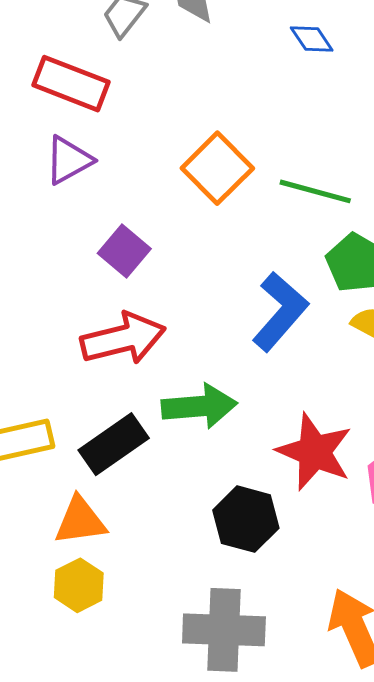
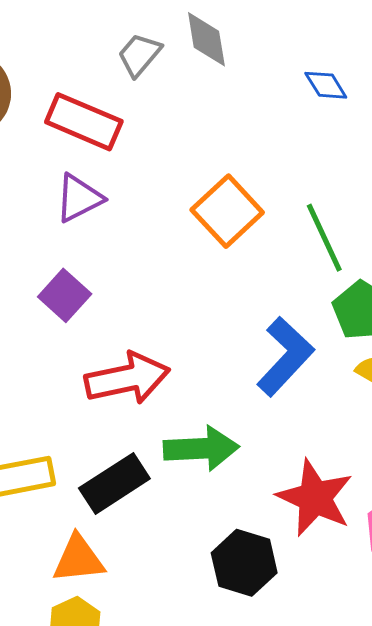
green line: (315, 191) -> (324, 238), turned 48
purple square: (124, 251) -> (65, 295), moved

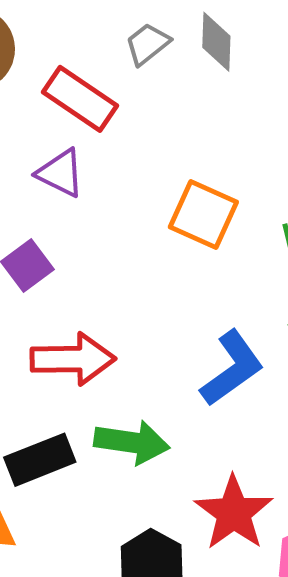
purple triangle: (79, 198) -> (60, 173), turned 42
orange square: (227, 211) -> (203, 214), turned -34

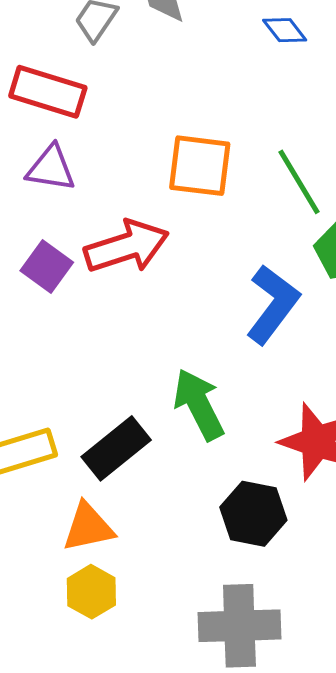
red arrow: (73, 359) -> (127, 247), moved
green arrow: (132, 442) -> (199, 404), turned -108

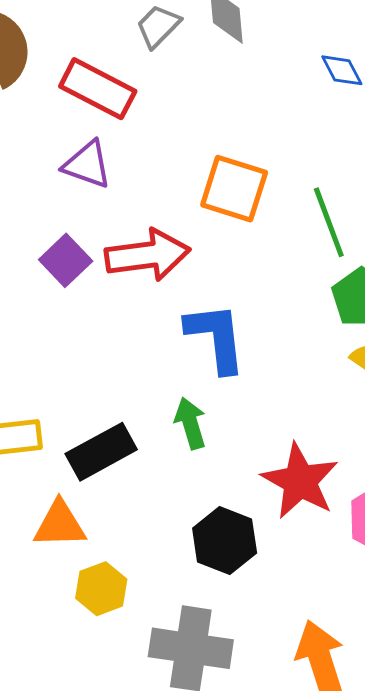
blue L-shape: (273, 304) -> (216, 337), moved, turned -54
green arrow: (199, 404) -> (190, 423), size x0.7
yellow hexagon: (91, 592) -> (101, 589), moved

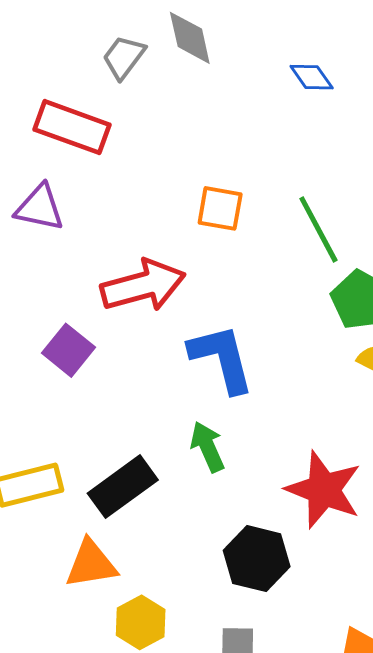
purple triangle: (87, 165) -> (40, 208), moved
orange square: (234, 189) -> (220, 208), size x0.7
purple square: (66, 260) -> (68, 350), moved

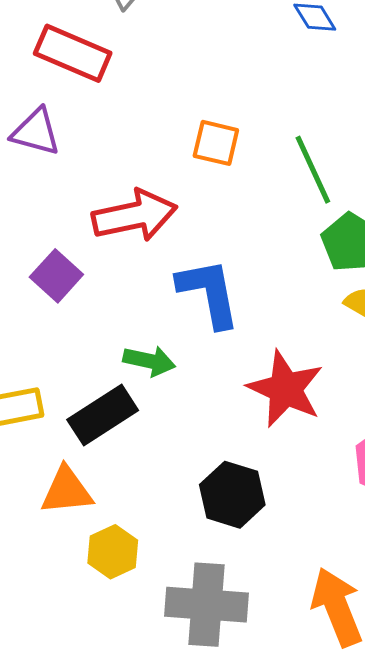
green arrow: (207, 447) -> (149, 361), moved, turned 123
red star: (324, 490) -> (285, 389), moved

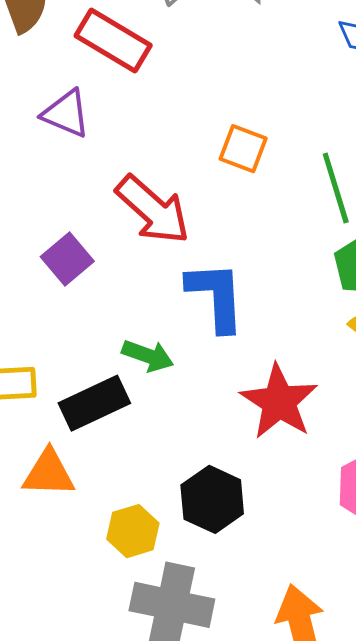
red arrow: (135, 216) -> (153, 210), turned 46
yellow hexagon: (113, 552) -> (133, 531), moved

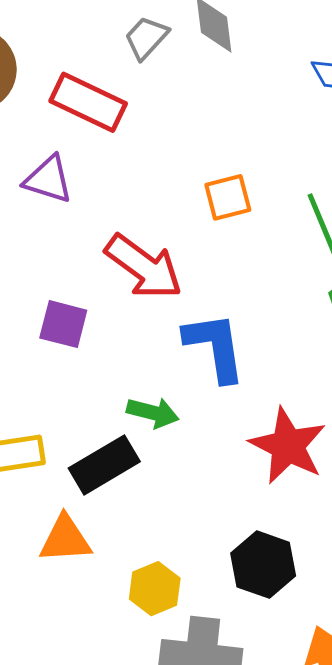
orange square: (243, 149) -> (228, 197), turned -30
purple square: (67, 259) -> (63, 324), turned -30
black hexagon: (212, 499) -> (263, 565), moved

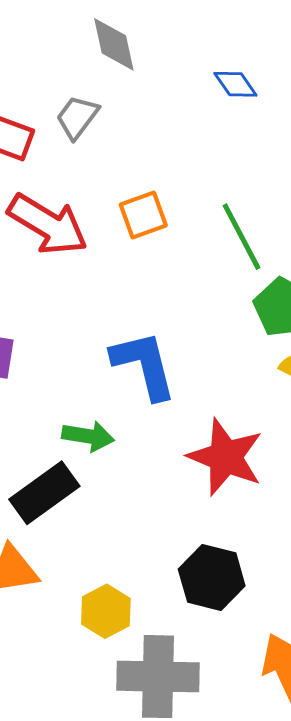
gray trapezoid: (146, 38) -> (77, 117), moved
red arrow: (144, 267) -> (48, 224), moved

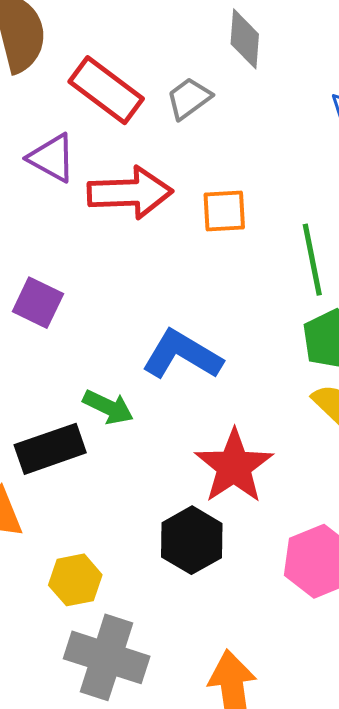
red arrow: (48, 224) -> (130, 193), turned -50
blue L-shape: (144, 365) -> (182, 355), turned -62
black hexagon: (212, 578) -> (192, 540), moved

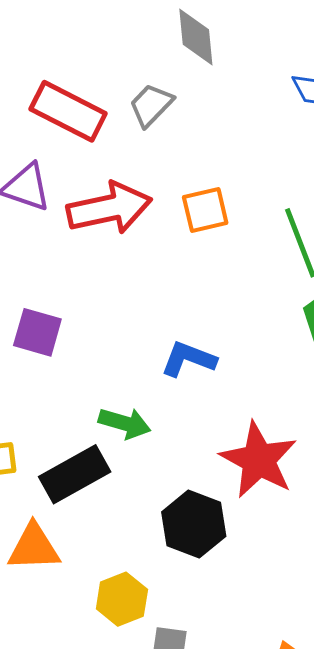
blue L-shape: (182, 355) -> (188, 359), size x0.7
black hexagon: (192, 540) -> (194, 524), moved

